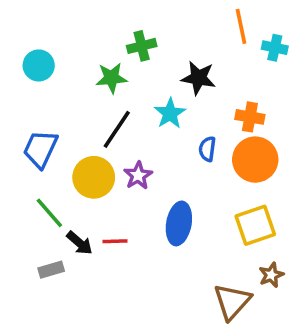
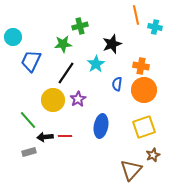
cyan circle: (39, 65) -> (13, 37), moved
black star: (198, 78) -> (112, 44), turned -30
blue trapezoid: (40, 149) -> (31, 61), moved
black arrow: (79, 243) -> (45, 137), turned 133

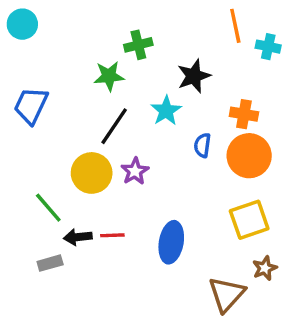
cyan circle: (13, 37) -> (22, 24), moved
blue trapezoid: (31, 61) -> (31, 105), moved
blue ellipse: (101, 126) -> (171, 242), moved

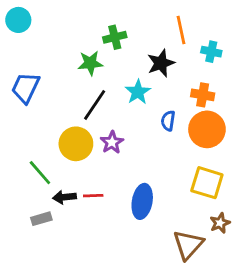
orange line: (235, 26) -> (181, 30), moved
cyan cross: (268, 47) -> (211, 52), moved
yellow square: (249, 220) -> (207, 183), turned 36

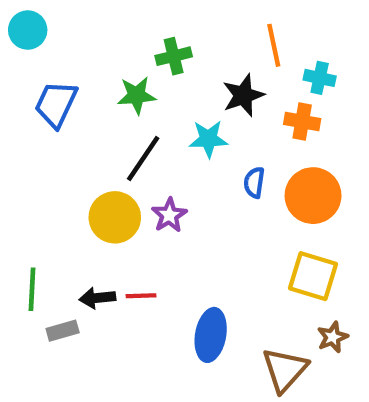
blue trapezoid: (26, 88) -> (56, 104), moved
cyan star: (138, 92) -> (208, 139), turned 30
orange cross: (203, 95) -> (302, 121), moved
green line: (40, 173) -> (32, 289), moved, turned 44
blue ellipse: (142, 201) -> (211, 335), moved

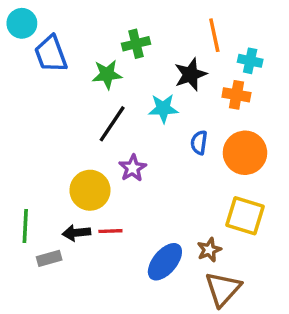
blue trapezoid: (56, 104) -> (51, 54), moved, turned -45
yellow circle: (115, 217) -> (90, 190), moved
blue ellipse: (211, 335) -> (165, 262), turned 30
brown star: (333, 337) -> (209, 250), moved

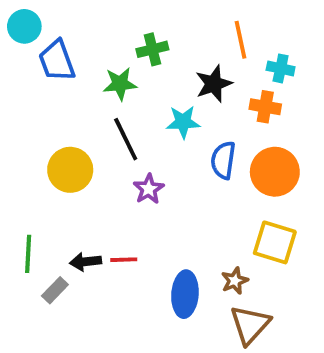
black line: (112, 124) -> (126, 139), turned -60
blue semicircle: (199, 143) -> (223, 160), size x1.4
yellow circle: (90, 190) -> (70, 170), moved
gray rectangle: (49, 258) -> (55, 290), turned -30
blue ellipse: (165, 262) -> (185, 294), turned -36

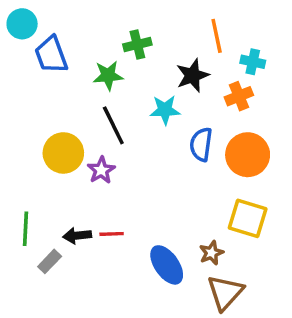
orange cross: (265, 107) -> (239, 96), turned -32
purple star: (149, 189) -> (101, 170), moved
blue ellipse: (185, 294) -> (167, 265), turned -39

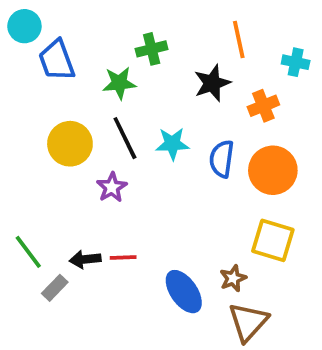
cyan cross: (253, 62) -> (296, 62), moved
cyan star: (165, 110) -> (172, 144), moved
yellow circle: (63, 153) -> (70, 144), moved
green line: (25, 229) -> (28, 252), turned -40

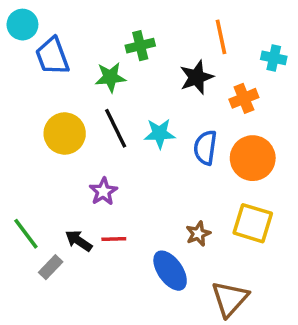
purple star: (112, 187) -> (103, 191), moved
black arrow: (85, 259) -> (79, 241), turned 40
brown star: (233, 278) -> (198, 234), moved

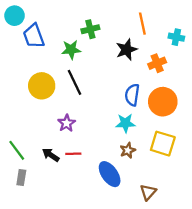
cyan star: (160, 134) -> (125, 123), moved
gray rectangle: (51, 267) -> (21, 178), moved, turned -35
brown triangle: (230, 299) -> (148, 192), size x0.7

